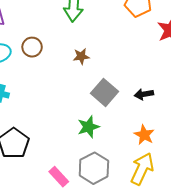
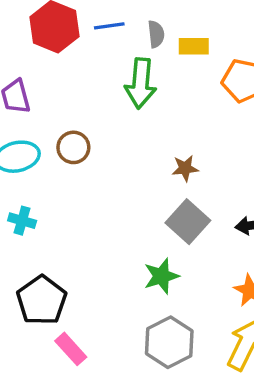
brown star: (81, 56) -> (185, 168), moved
pink rectangle: (59, 177) -> (71, 349), moved

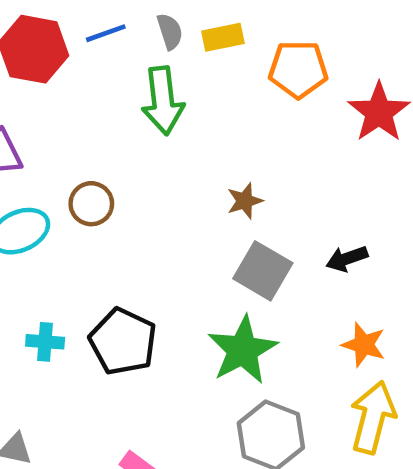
cyan cross: (22, 221) -> (45, 342), moved
green star: (161, 276) -> (243, 350), size x1.4
black pentagon: (42, 300) -> (123, 341), moved

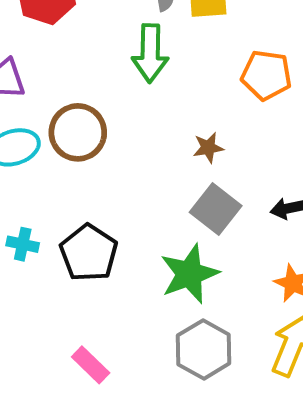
orange pentagon: (298, 69) -> (266, 75), moved
brown circle: (91, 204) -> (78, 132), size x1.5

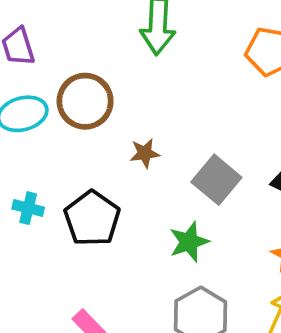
brown star: (208, 148) -> (145, 153), moved
green star: (189, 274) -> (189, 242), size x0.7

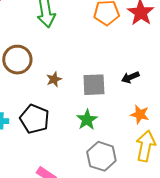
gray square: (216, 180) -> (94, 85), turned -30

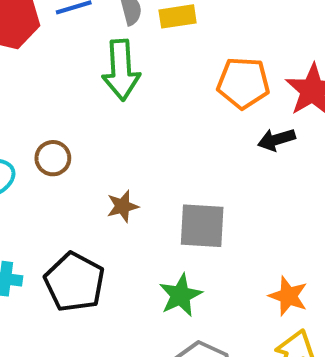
brown circle: (17, 60) -> (53, 158), size x0.6
black arrow: (130, 77) -> (276, 140), moved

